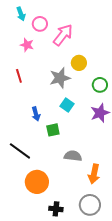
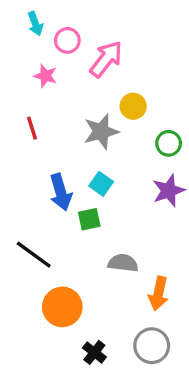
cyan square: (67, 105) -> (101, 184), moved
blue arrow: (36, 114) -> (61, 192), size x1.5
black cross: (56, 209) -> (94, 352), turned 32

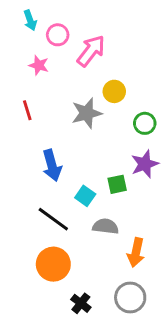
cyan square: (101, 184) -> (85, 196), moved
green square: (89, 219) -> (117, 184), moved
black line: (34, 255) -> (53, 219), moved

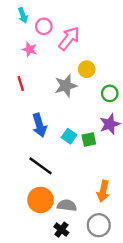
cyan square: (85, 196) -> (69, 136), moved
gray semicircle: (106, 226) -> (67, 205), moved

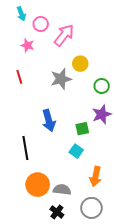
blue arrow: (39, 125) -> (49, 121), moved
cyan square: (69, 136) -> (76, 151), moved
black line: (41, 166) -> (25, 148), moved, turned 45

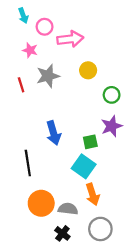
pink arrow: (64, 35) -> (70, 39), turned 45
gray star: (61, 79) -> (48, 76), moved
cyan square: (76, 151) -> (84, 166), size x1.5
orange arrow: (96, 176) -> (93, 194), moved, turned -30

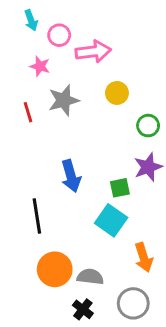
orange arrow: (93, 194) -> (144, 257), moved

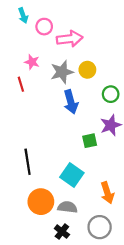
pink star: (40, 66) -> (32, 62), moved
gray star: (64, 100) -> (62, 72), moved
blue arrow: (71, 176) -> (71, 102), moved
cyan square: (111, 220) -> (72, 175), moved

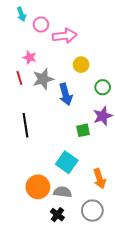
gray star: (62, 72) -> (43, 79), moved
black line: (28, 162) -> (26, 125), moved

